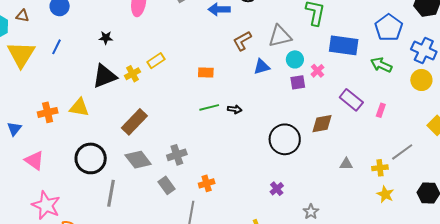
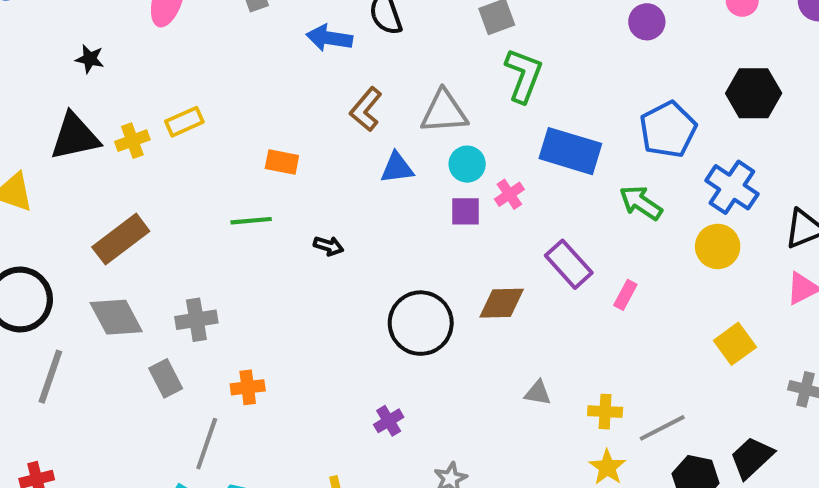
brown L-shape: (242, 41) -> (366, 109), turned -30
green line: (209, 107) -> (251, 221), moved
gray line: (402, 152) -> (662, 428), moved

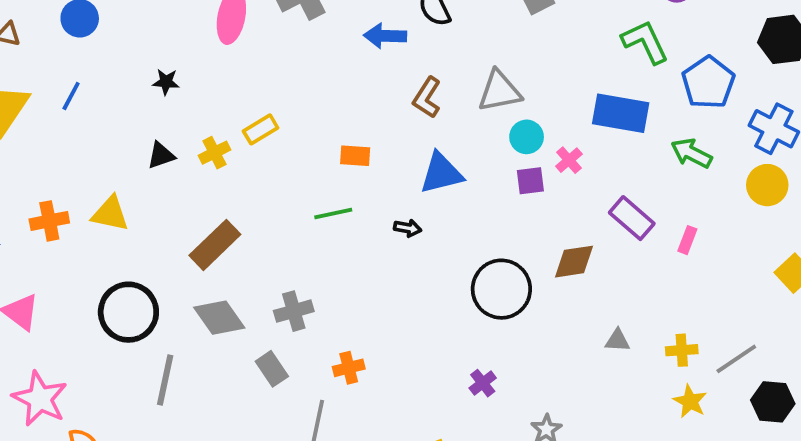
green L-shape: (524, 75) -> (645, 42), moved, turned -39
black triangle: (75, 137) -> (161, 155), size x0.6
blue triangle: (397, 168) -> (441, 173), moved, size x1.4

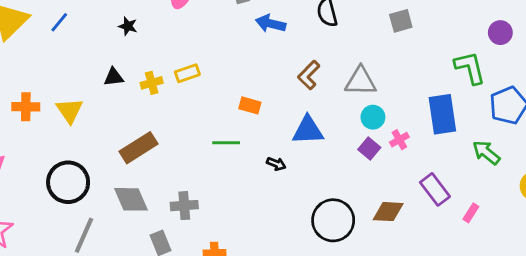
blue arrow: (385, 36) -> (271, 24), moved
blue rectangle: (621, 113) -> (442, 114), turned 60
purple square: (530, 181) -> (369, 149), turned 35
yellow triangle: (110, 214) -> (70, 111), turned 32

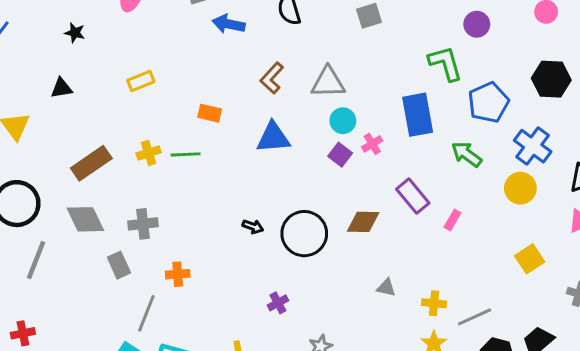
yellow cross: (152, 83) -> (149, 153), moved
black arrow: (276, 164) -> (253, 227), moved

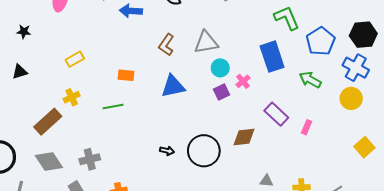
black hexagon: (551, 79) -> (363, 35), moved
yellow cross: (149, 153) -> (72, 97), moved
purple square: (340, 155) -> (222, 92), turned 35

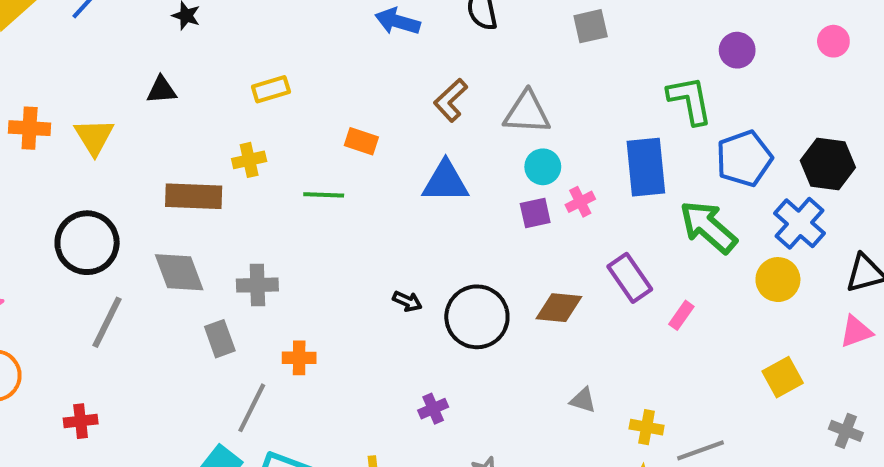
green arrow: (310, 80) -> (708, 227), size x1.4
brown rectangle: (48, 122) -> (194, 196), turned 32

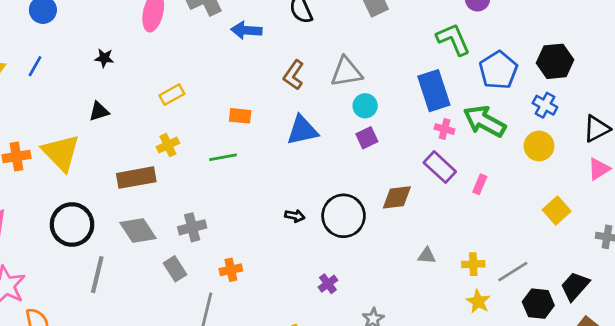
yellow triangle: (94, 137) -> (61, 153), size x1.4
pink cross: (580, 202) -> (445, 129), moved, turned -36
blue cross: (800, 223) -> (545, 105), size x0.7

